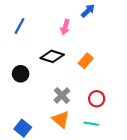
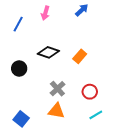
pink arrow: (65, 27) -> (45, 13), moved
orange triangle: (61, 119) -> (56, 111), turned -30
cyan line: (91, 124) -> (96, 115), moved, turned -40

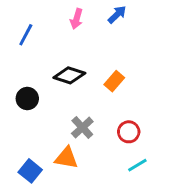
pink arrow: (45, 13) -> (77, 19), moved
orange triangle: (56, 111) -> (66, 158), moved

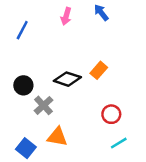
blue arrow: (117, 14) -> (101, 13), turned -84
black diamond: (69, 75) -> (67, 79), moved
gray cross: (82, 127) -> (44, 105), moved

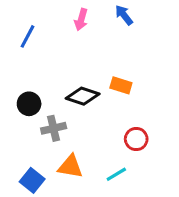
orange rectangle: (99, 70) -> (121, 85), turned 66
gray cross: (44, 105) -> (54, 128), turned 30
cyan line: (119, 143) -> (116, 174), moved

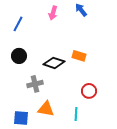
black circle: (29, 104) -> (19, 56), moved
cyan line: (116, 174) -> (76, 114), turned -56
blue square: (32, 180) -> (21, 118), turned -35

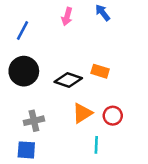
black circle: (19, 56) -> (24, 71), size x1.5
gray cross: (35, 84) -> (34, 121), moved
orange triangle: (46, 109) -> (82, 113), moved, turned -42

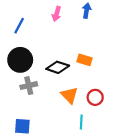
blue arrow: (103, 13) -> (87, 11), turned 48
orange triangle: (82, 113) -> (69, 95), turned -42
gray cross: (34, 121) -> (29, 86), moved

